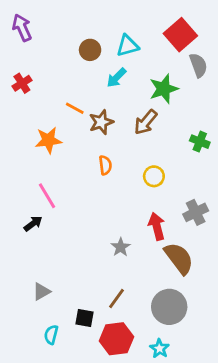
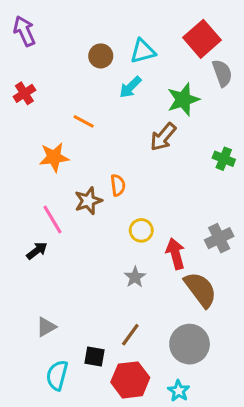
brown star: (101, 122) -> (88, 201), moved
yellow circle: (154, 176) -> (141, 230), moved
cyan semicircle: (51, 335) -> (57, 375), size x1.4

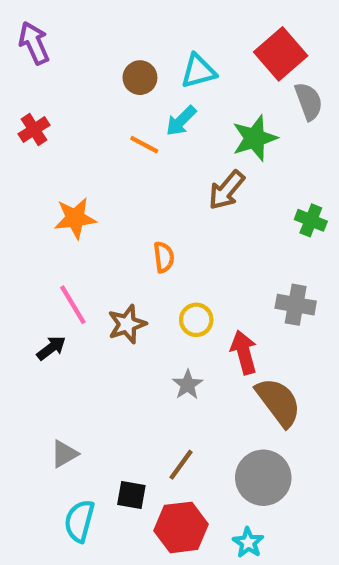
orange line: (84, 121) -> (144, 145), moved
brown star: (88, 201) -> (127, 324), moved
gray cross: (219, 238) -> (296, 305), moved, turned 36

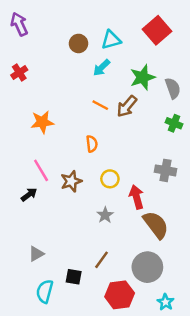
gray semicircle: (309, 101) -> (173, 88), moved
orange line: (144, 145) -> (100, 105), moved
red hexagon: (181, 527) -> (120, 295), moved
cyan star: (248, 543) -> (166, 302), moved

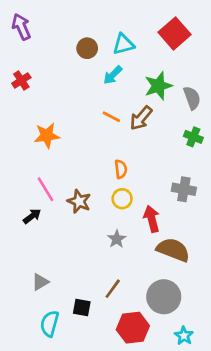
orange semicircle: (92, 144) -> (121, 169), moved
brown star: (71, 181) -> (79, 201), turned -30
brown semicircle: (156, 225) -> (173, 250), turned -32

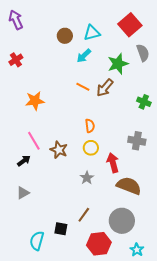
gray semicircle: (192, 98) -> (143, 53), moved
gray triangle: (40, 282) -> (23, 193), moved

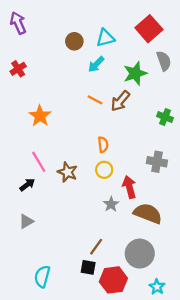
orange star: (35, 101) -> (40, 116), turned -30
gray star: (87, 178) -> (111, 204), moved
black square: (61, 229) -> (88, 267), moved

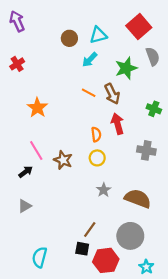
brown arrow: (120, 101) -> (112, 94), turned -66
red arrow: (129, 187) -> (117, 124), moved

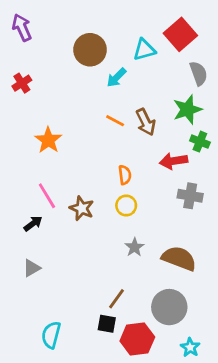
cyan triangle: (98, 35) -> (144, 50), moved
brown circle: (69, 38) -> (90, 50), size x1.5
green star: (126, 68) -> (187, 110), moved
red arrow: (117, 124) -> (173, 161), moved, turned -84

